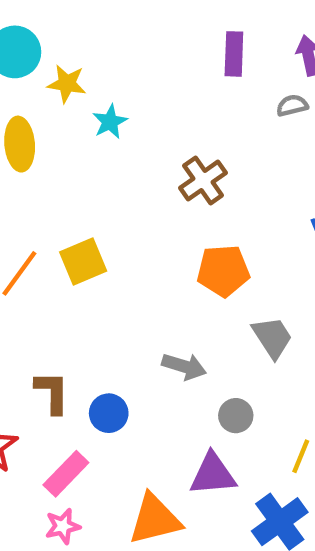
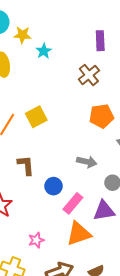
purple rectangle: (234, 54) -> (100, 41), moved
brown L-shape: (52, 392) -> (26, 165), moved
pink rectangle: (66, 474) -> (73, 203), moved

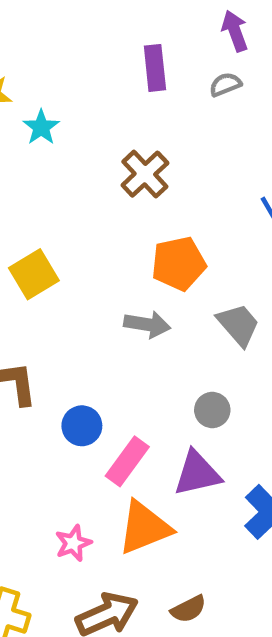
purple rectangle: (100, 41) -> (155, 68), moved
gray arrow: (87, 162) -> (147, 324), moved
pink star: (36, 240) -> (73, 543), moved

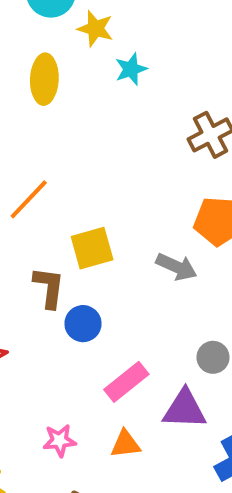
yellow square: (34, 274) -> (92, 248), moved
blue circle: (82, 426) -> (83, 324), moved
orange triangle: (144, 528) -> (125, 444), size x0.6

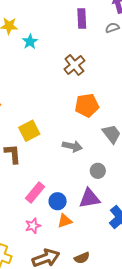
gray arrow: (177, 267) -> (72, 146), moved
blue circle: (83, 324) -> (58, 201), moved
pink rectangle: (126, 382) -> (35, 193), moved

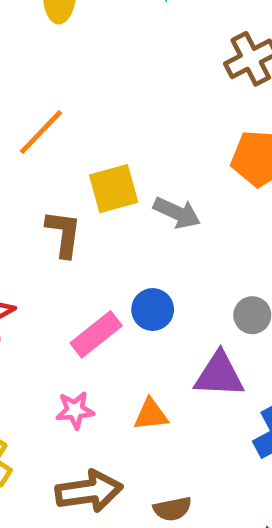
gray arrow: (72, 146) -> (177, 213), moved
blue circle: (58, 201) -> (153, 310), moved

